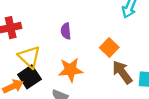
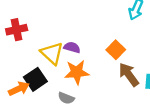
purple semicircle: (66, 31) -> (72, 47), moved, turned 112
yellow triangle: (29, 57) -> (52, 53), moved

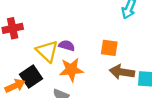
orange square: (116, 50) -> (109, 48), turned -36
brown arrow: (129, 75) -> (122, 72), turned -45

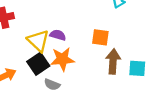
brown arrow: (122, 72) -> (113, 61), turned 85
black square: (31, 77) -> (38, 64), moved

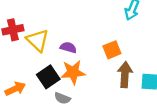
orange square: (100, 37) -> (112, 50), turned -30
yellow triangle: (38, 41) -> (38, 40), moved

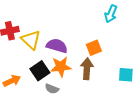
purple semicircle: (68, 47) -> (57, 46), size x1.5
brown arrow: (125, 75) -> (87, 69), moved

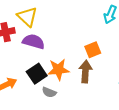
yellow triangle: (31, 40) -> (27, 17), moved
purple semicircle: (57, 46) -> (34, 41), moved

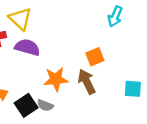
brown arrow: (85, 72) -> (87, 82), turned -30
black square: (37, 74) -> (26, 105), moved

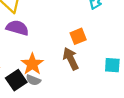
orange star: (56, 79) -> (32, 64), moved, turned -30

